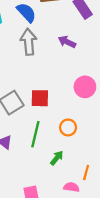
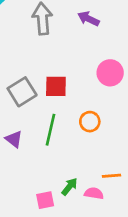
green arrow: (57, 158) -> (69, 187), moved
orange line: (86, 173) -> (111, 176), turned 70

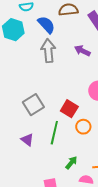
red square: (56, 86) -> (69, 109), moved, turned 30
green arrow: (69, 187) -> (71, 163), moved

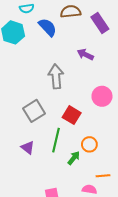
gray arrow: (48, 51) -> (56, 76), moved
orange circle: (83, 127) -> (89, 144), moved
green arrow: (71, 163) -> (74, 158), moved

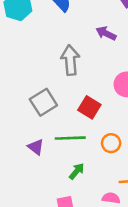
green line: (56, 140) -> (70, 138), turned 75
green arrow: (74, 158) -> (77, 171), moved

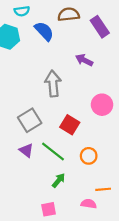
green line: (70, 138) -> (53, 151), turned 40
purple triangle: (36, 147) -> (26, 150), moved

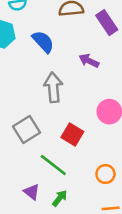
blue semicircle: (44, 31) -> (43, 42), moved
purple triangle: (26, 150) -> (32, 192), moved
orange circle: (89, 156) -> (105, 174), moved

